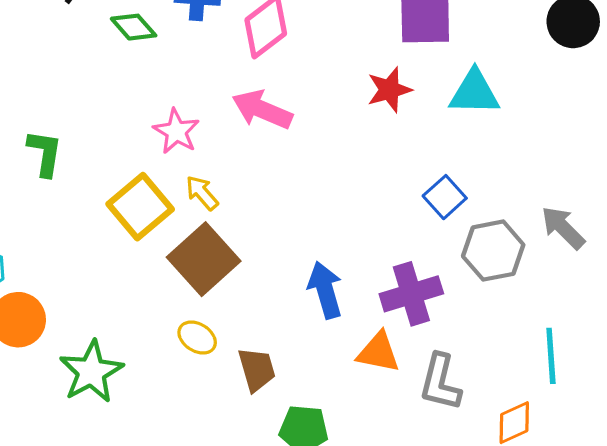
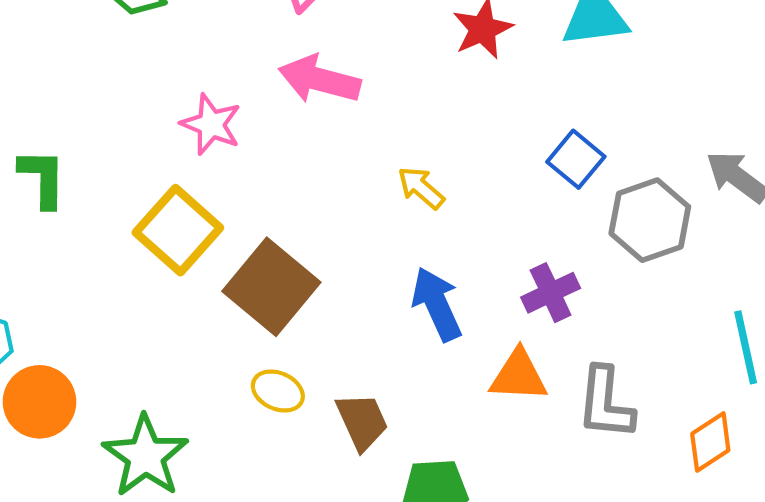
yellow arrow: (202, 193) -> (421, 188), moved
purple cross: (411, 294) -> (551, 293), size x0.7

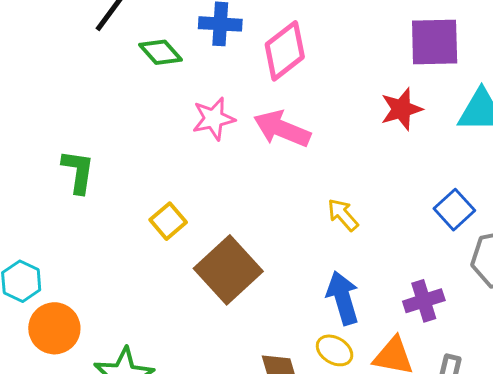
pink star: (211, 124) -> (213, 119), moved, turned 30
yellow square: (178, 230) -> (168, 221), size x0.6
yellow ellipse: (278, 391) -> (335, 350), moved

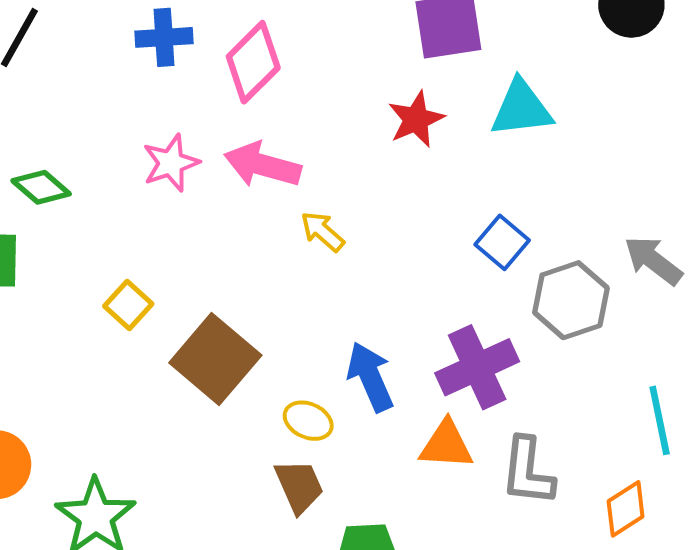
green diamond: (160, 52) -> (41, 187), moved
yellow arrow: (343, 215) -> (322, 231), moved
purple cross: (424, 301) -> (477, 367), size x1.5
yellow ellipse: (335, 350) -> (308, 421), moved

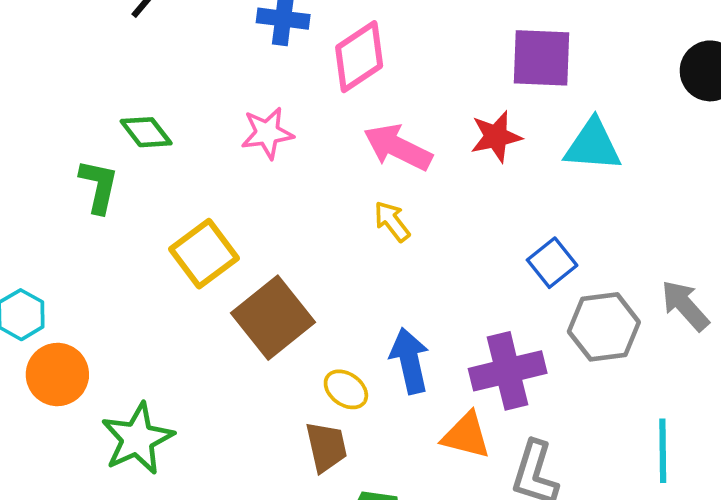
pink arrow: (262, 165) -> (398, 147), moved
yellow square: (128, 305) -> (204, 254), size x1.5

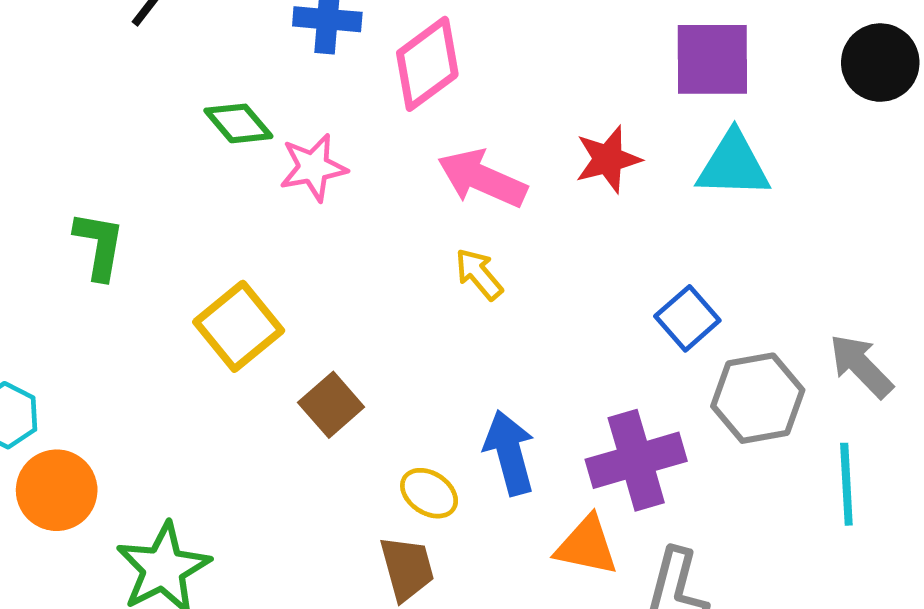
purple square: (542, 58) -> (712, 59), moved
green diamond: (146, 132) -> (238, 123), moved
brown square: (273, 318) -> (331, 405), size x0.6
cyan line: (663, 451) -> (846, 484), moved

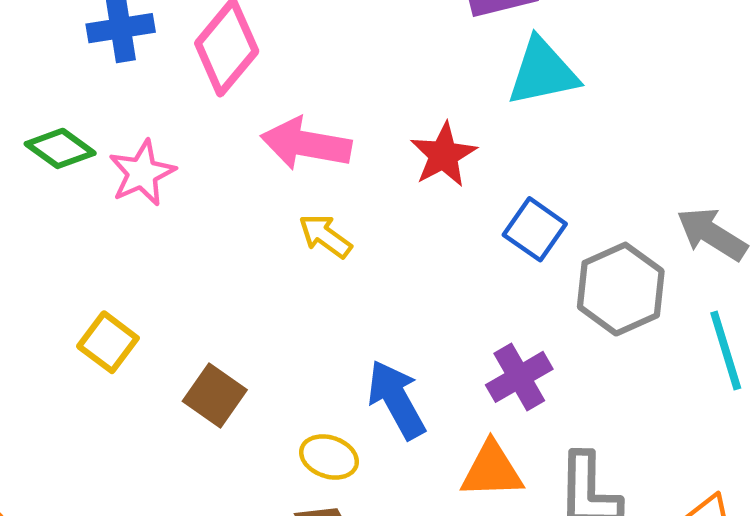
red star: (608, 159) -> (443, 155), moved
yellow square: (239, 326) -> (108, 342), size x0.7
purple cross: (636, 460) -> (519, 377), size x0.7

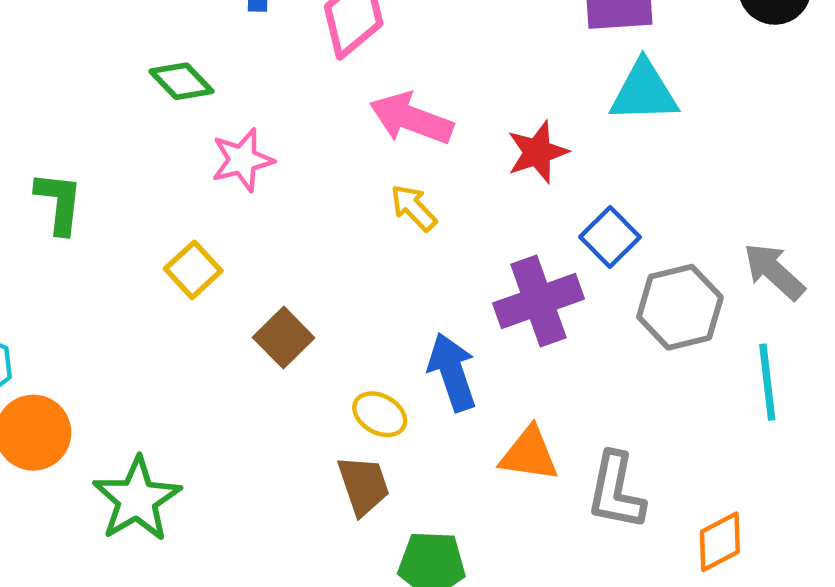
pink star: (142, 173) -> (242, 160), moved
purple cross: (519, 377) -> (538, 301), moved, size x1.4

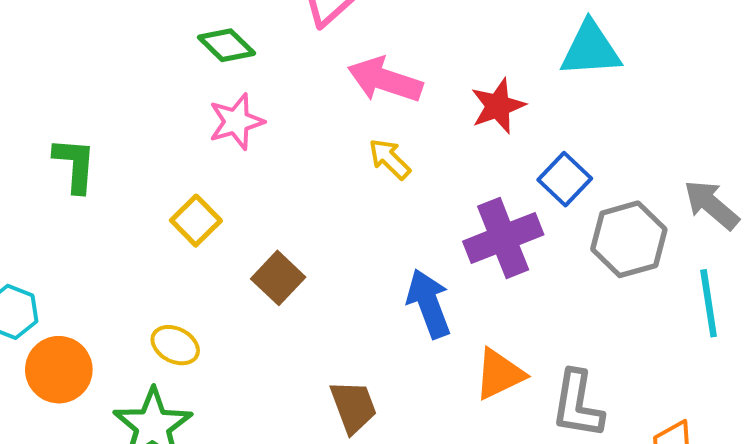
green diamond: (181, 81) -> (226, 45), moved
yellow ellipse: (380, 414) -> (175, 345), moved
orange triangle: (529, 454) -> (499, 374), turned -32

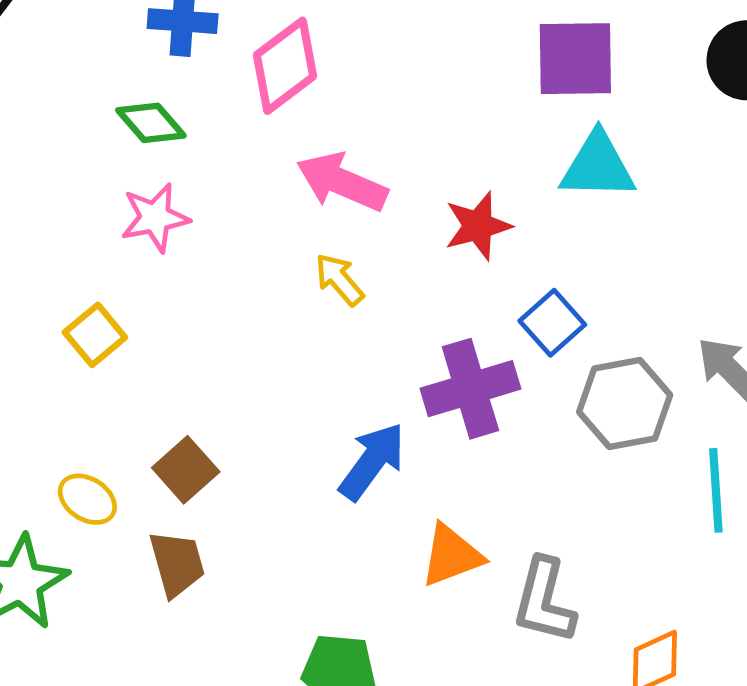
brown square: (278, 278) -> (186, 470), moved
blue arrow: (429, 304) -> (372, 461), turned 52
yellow ellipse: (175, 345) -> (87, 499), moved
brown trapezoid: (353, 407) -> (177, 564), moved

